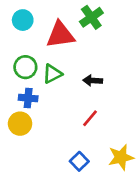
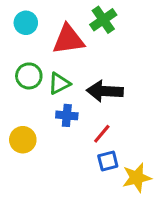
black arrow: (93, 81) -> (105, 91), size x1.6
blue cross: (28, 98) -> (67, 115), moved
blue square: (79, 161) -> (108, 161), moved, turned 30

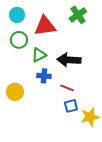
green cross: (103, 20) -> (78, 15), moved
green circle: (29, 76) -> (19, 40), moved
red line: (102, 134) -> (67, 88), turned 72

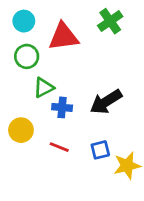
green triangle: (39, 55) -> (44, 88), moved
black arrow: (69, 60) -> (106, 102), moved, turned -35
red line: (67, 88) -> (59, 147), moved

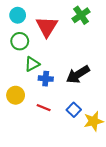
red triangle: (63, 37) -> (47, 27), turned -50
blue square: (100, 150) -> (74, 110), turned -32

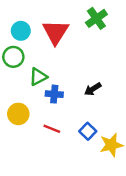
cyan circle: (18, 15) -> (21, 31), moved
green circle: (20, 41) -> (13, 57), moved
black arrow: (78, 74) -> (93, 89), size x0.6

